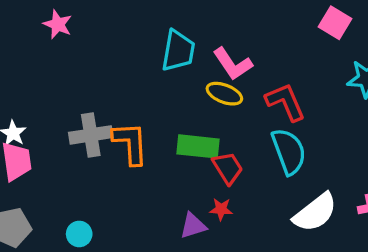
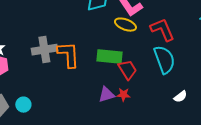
white semicircle: (315, 213) -> (180, 97), size x0.5
purple triangle: (193, 226) -> (106, 95), moved
cyan circle: (79, 234) -> (23, 105), moved

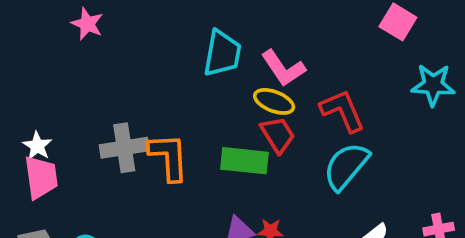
cyan semicircle: (164, 60) -> (346, 166), turned -120
red trapezoid: (127, 70) -> (278, 135), moved

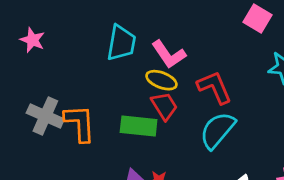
pink star: (87, 24) -> (32, 40), moved
gray cross: (124, 148) -> (45, 116), turned 33

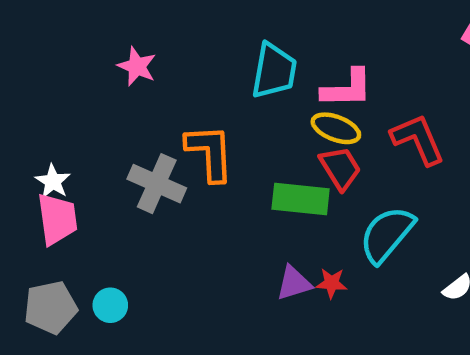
pink L-shape: (169, 54) -> (347, 88), turned -57
orange L-shape: (80, 123) -> (210, 153), moved
cyan semicircle: (217, 130) -> (387, 234), moved

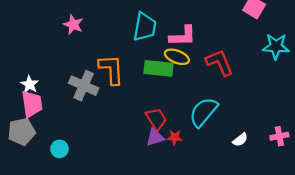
red trapezoid: (340, 168) -> (156, 119), moved
green rectangle: (301, 199) -> (158, 68), moved
gray pentagon: (51, 307) -> (21, 132), moved

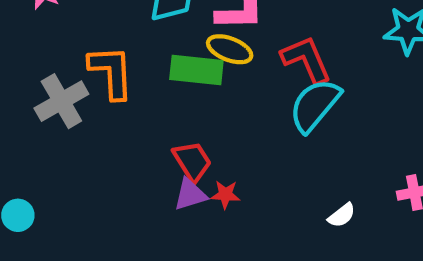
gray cross: (84, 86) -> (61, 101), turned 36
cyan semicircle: (203, 112) -> (315, 105), moved
white semicircle: (240, 140) -> (342, 215), moved

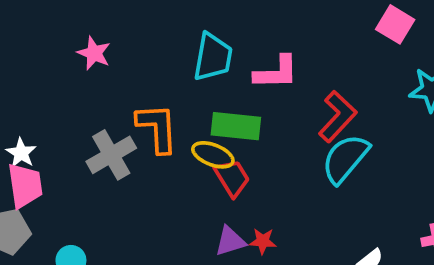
yellow ellipse: (230, 49) -> (213, 155), moved
red L-shape: (306, 60) -> (338, 116), turned 66
red trapezoid: (192, 161) -> (232, 178), moved

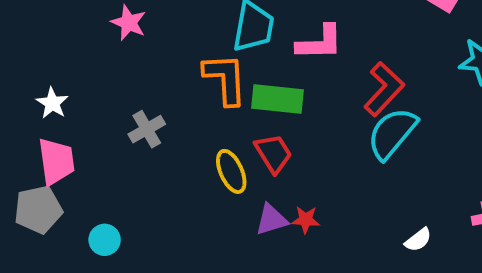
orange L-shape: (157, 128) -> (225, 79), moved
white star: (21, 153) -> (52, 103), moved
gray cross: (111, 155) -> (147, 129), size x0.7
yellow ellipse: (213, 155) -> (231, 171), moved, turned 45

